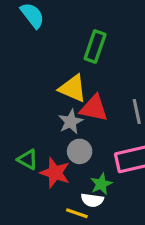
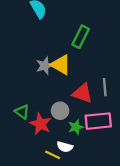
red triangle: (94, 108) -> (82, 93), moved
gray star: (71, 122) -> (45, 66), moved
green star: (101, 184) -> (76, 127), moved

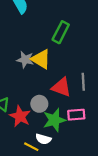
gray star: (45, 66) -> (25, 60), turned 30
pink rectangle: (98, 121) -> (76, 115), size x0.7
green star: (76, 127) -> (54, 120), size x1.5

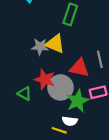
gray circle: (39, 104) -> (60, 87), size x1.5
red star: (20, 116) -> (45, 79), moved

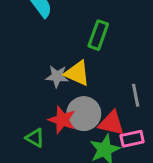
red triangle: (79, 68) -> (111, 123), moved
gray circle: (60, 87) -> (84, 114), moved

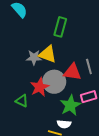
red star: (62, 120) -> (40, 87), turned 30
red triangle: (111, 123) -> (72, 72), moved

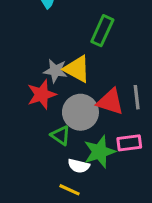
red star: (40, 87) -> (42, 94), moved
green triangle: (22, 101) -> (61, 136), moved
white semicircle: (64, 124) -> (79, 166), moved

